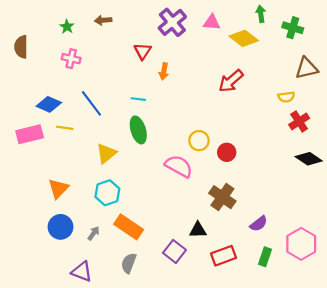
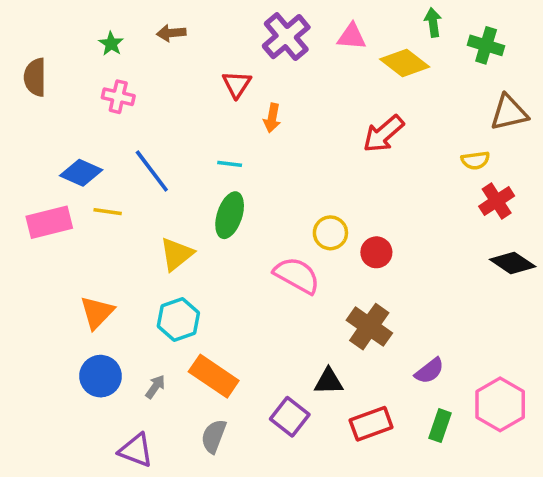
green ellipse: (138, 130) -> (230, 215), turned 35

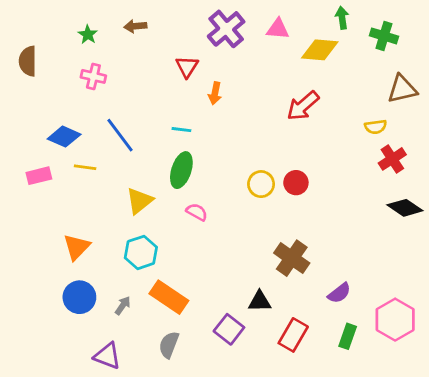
yellow diamond: (405, 63) -> (320, 50), turned -33
pink rectangle: (49, 222) -> (39, 176), size x0.7
red circle: (376, 252) -> (296, 183), moved
pink semicircle: (297, 275) -> (197, 212), moved, size x0.6
red rectangle: (371, 424) -> (293, 335), turned -40

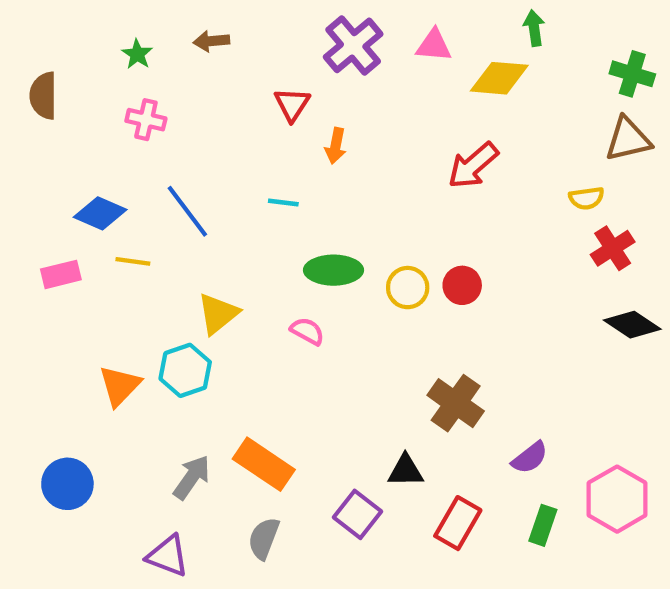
green cross: (384, 36) -> (632, 74), moved
green ellipse: (181, 170) -> (333, 270), moved, turned 72
cyan hexagon: (141, 252) -> (185, 370), moved
blue circle: (79, 297) -> (67, 484), moved
gray arrow: (123, 306) -> (192, 477), size x1.5

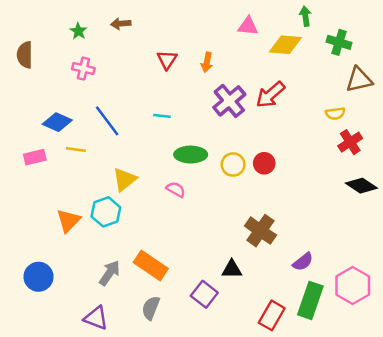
purple cross: (353, 45) -> (229, 101), moved
green cross: (632, 74) -> (339, 42), moved
orange arrow: (336, 146) -> (207, 62), moved
red rectangle: (458, 523) -> (272, 315), moved
green rectangle: (543, 525) -> (310, 300), size x1.6

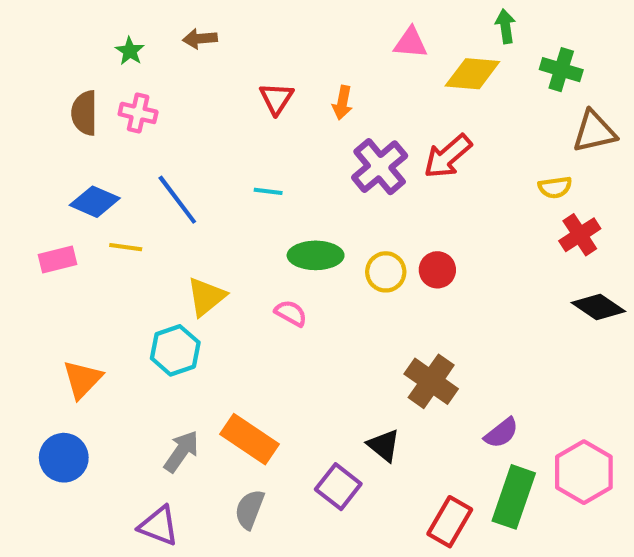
brown semicircle: (25, 55) -> (84, 113), moved
orange triangle: (68, 221) -> (82, 379), moved
black triangle: (232, 269) -> (384, 445), turned 40

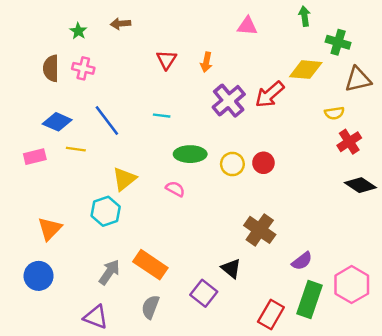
yellow diamond: (472, 74) -> (306, 70), moved

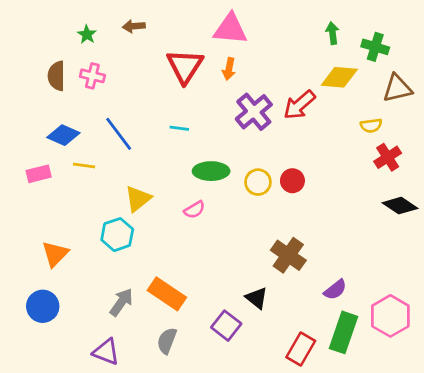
green arrow: (304, 16) -> (332, 33), moved
pink triangle: (247, 26) -> (230, 29), moved, size x1.5
red triangle: (167, 60) -> (185, 66), size x1.6
pink semicircle: (175, 189) -> (194, 210), turned 120

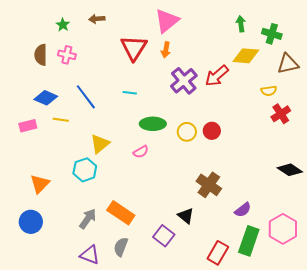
pink triangle: (230, 29) -> (167, 21), turned -44
black diamond: (400, 206) -> (290, 170), moved
purple triangle: (106, 352) -> (90, 255), moved

